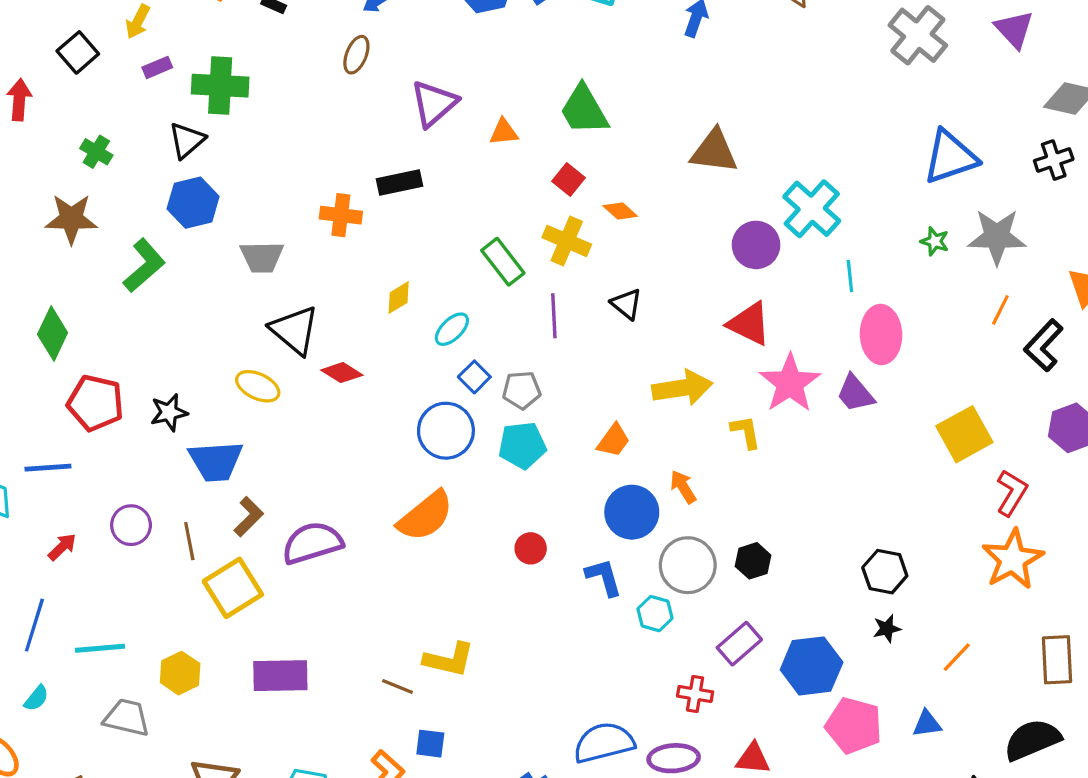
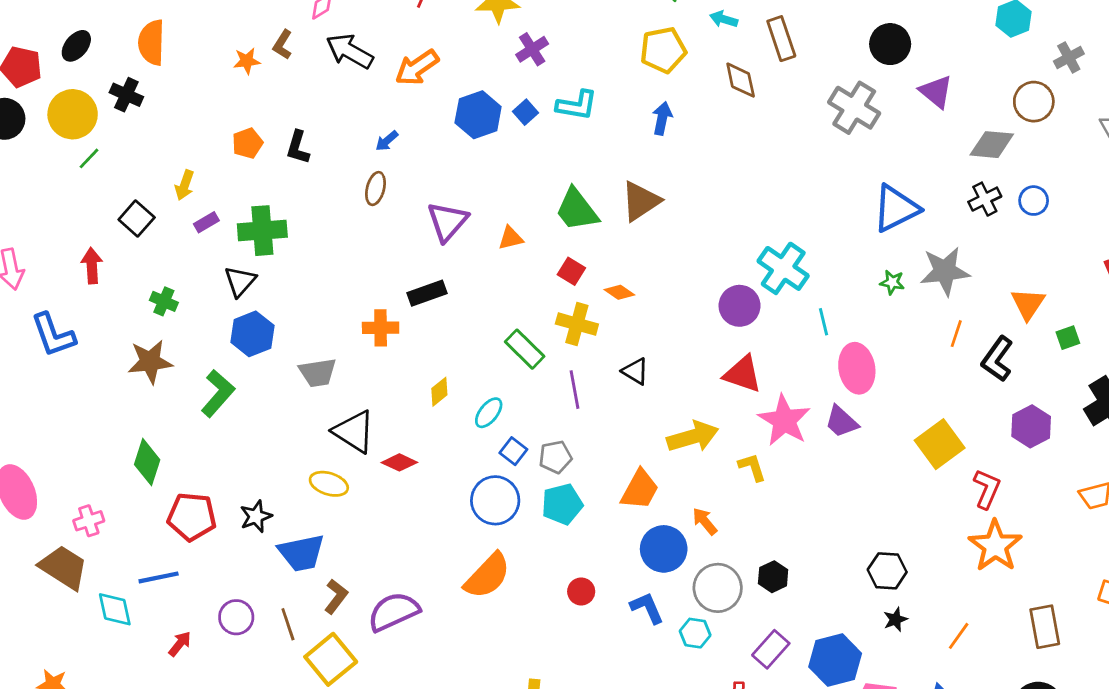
brown triangle: (714, 151) -> (641, 201), moved, turned -33
orange trapezoid: (614, 440) -> (640, 490), size x1.4

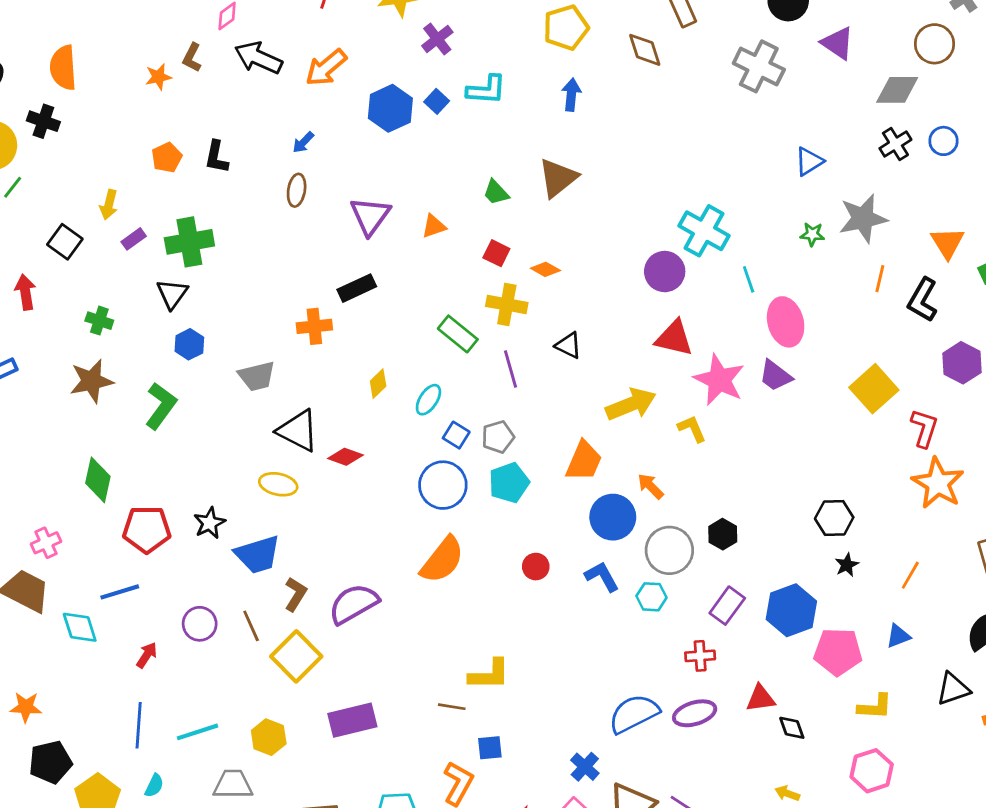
blue triangle: (896, 208) -> (809, 161), size x0.6
green trapezoid: (577, 210) -> (496, 192), size x0.6
blue hexagon: (252, 334) -> (189, 344), size x0.7

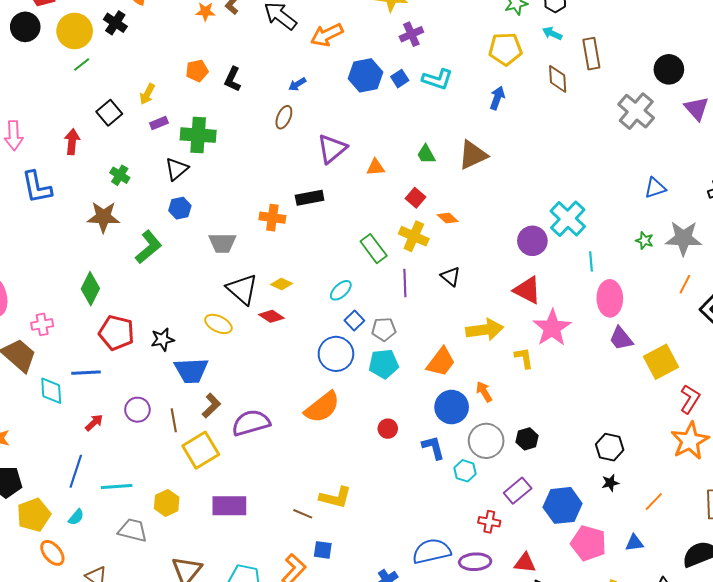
purple trapezoid: (775, 376) -> (621, 338), moved
yellow diamond: (378, 384) -> (281, 284), moved, turned 55

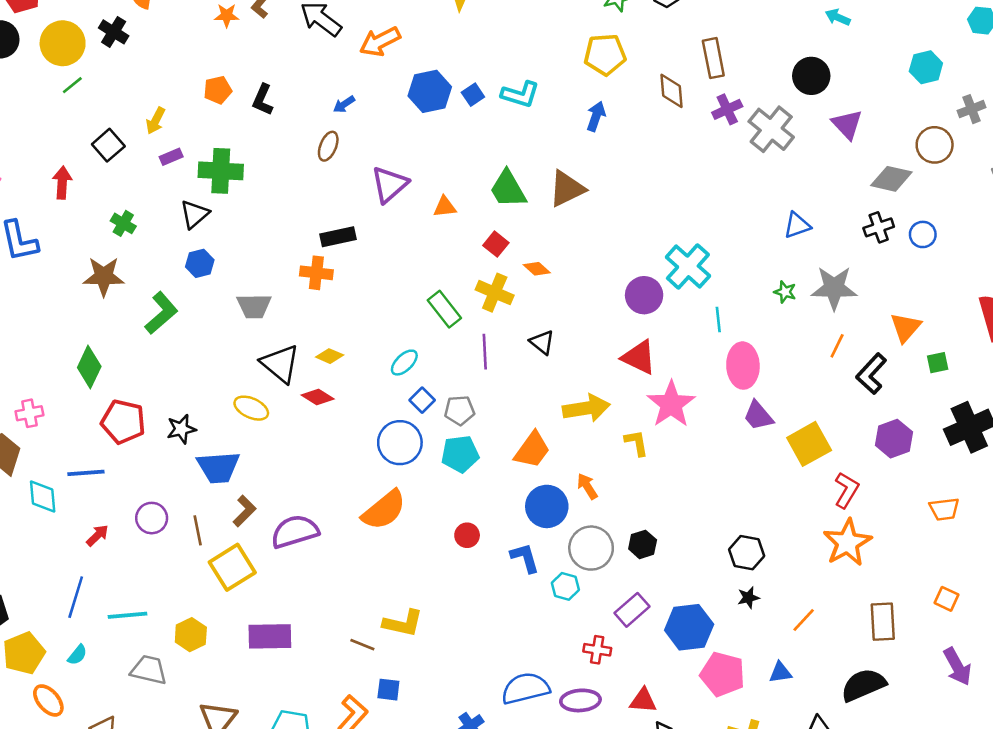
cyan arrow: (552, 33) -> (838, 17), moved
purple cross: (411, 34) -> (727, 109), moved
green trapezoid: (426, 154) -> (508, 189), size x1.6
black rectangle: (310, 198) -> (338, 237), moved

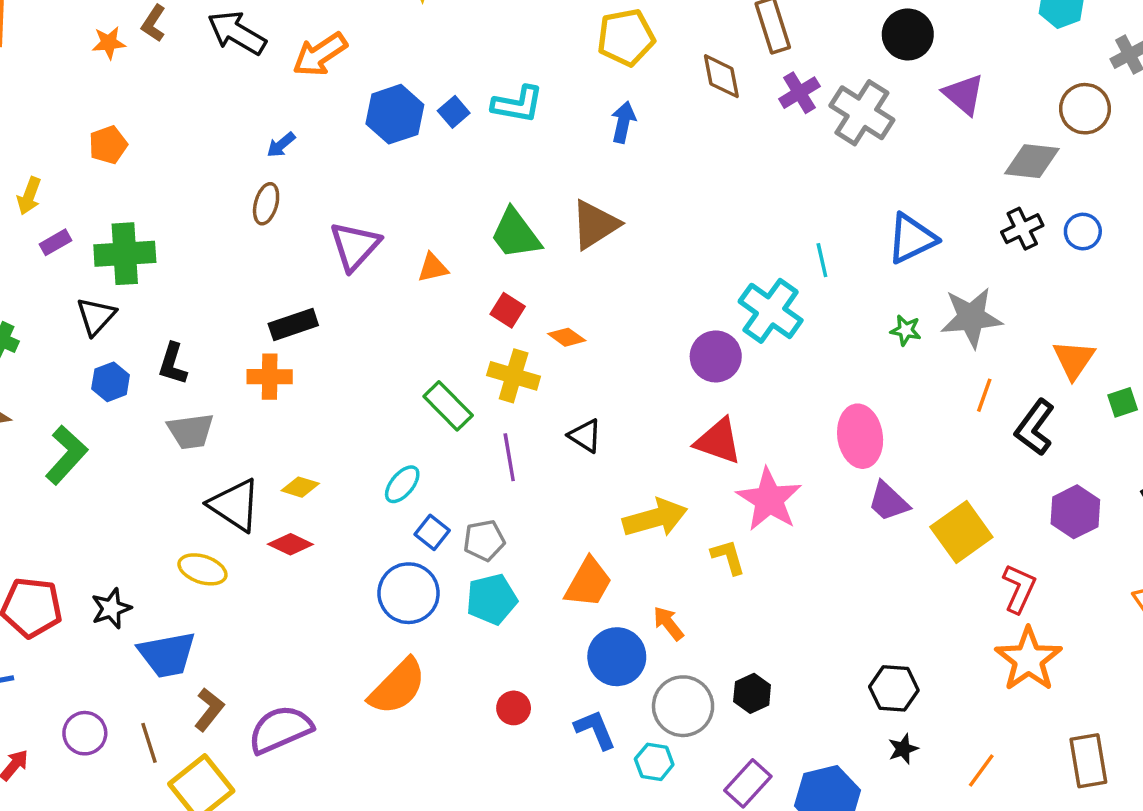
black L-shape: (263, 100) -> (173, 364), moved
blue triangle: (797, 225) -> (912, 238), size x1.4
cyan line: (718, 319) -> (822, 260), moved

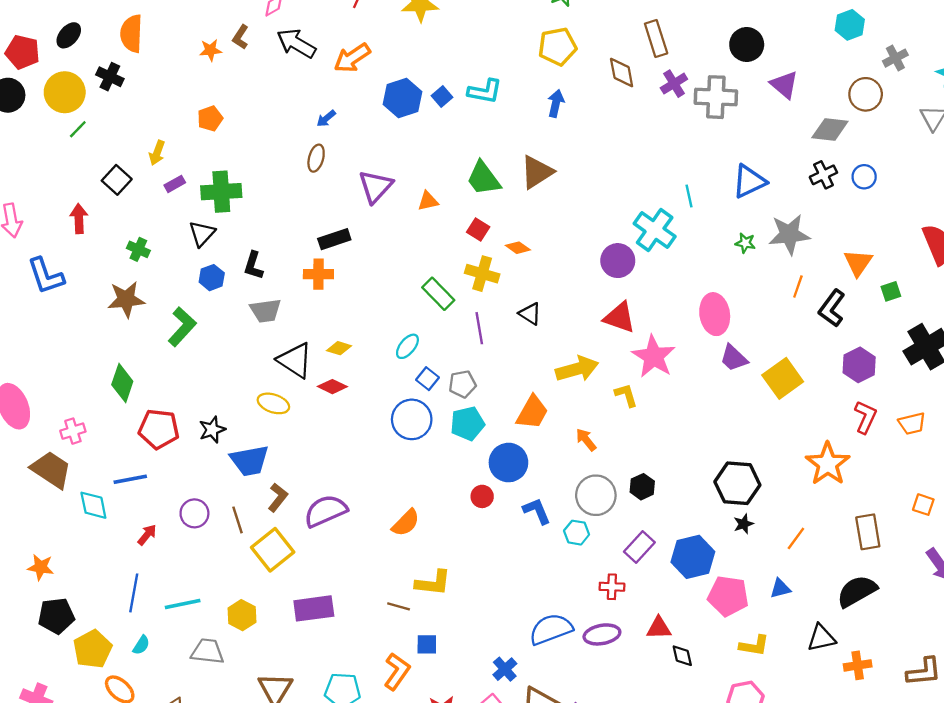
gray cross: (862, 113) -> (716, 97), turned -30
red L-shape: (1019, 589) -> (865, 417), moved
blue circle: (617, 657) -> (508, 463), moved
orange semicircle: (397, 687) -> (406, 523), moved, size x0.7
black hexagon: (894, 688) -> (737, 483), size x1.4

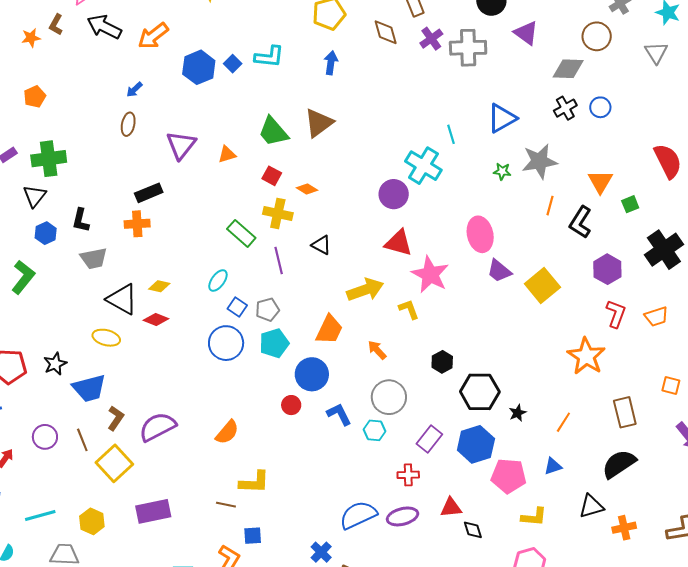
black hexagon: (737, 483) -> (480, 392), moved
black hexagon: (642, 487) -> (442, 362), moved

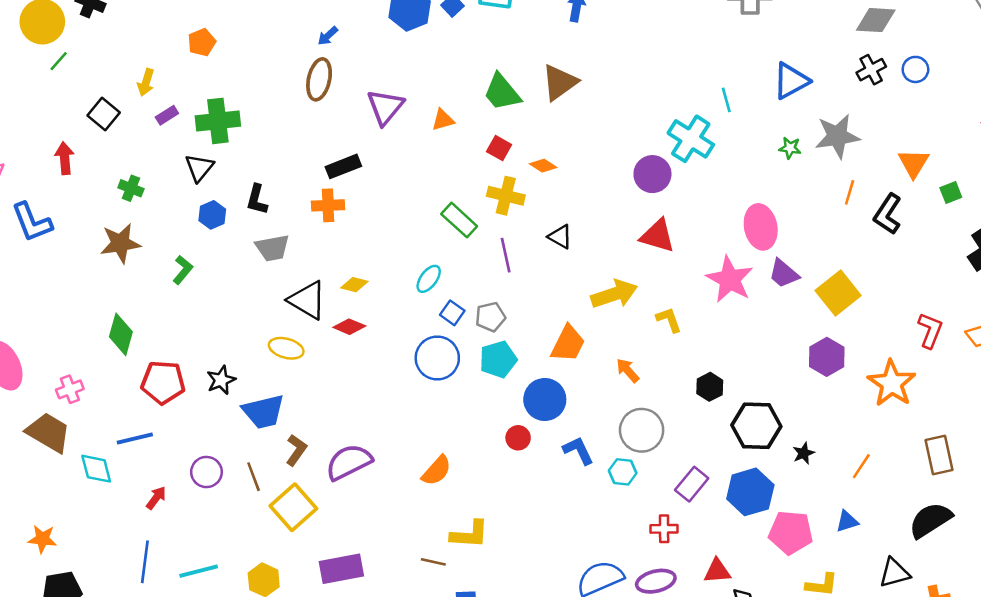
brown ellipse: (128, 124) -> (319, 79), size x1.4
purple hexagon: (607, 269) -> (827, 357), moved
pink star: (430, 274) -> (730, 279), moved
green L-shape: (23, 277) -> (183, 270), size x0.7

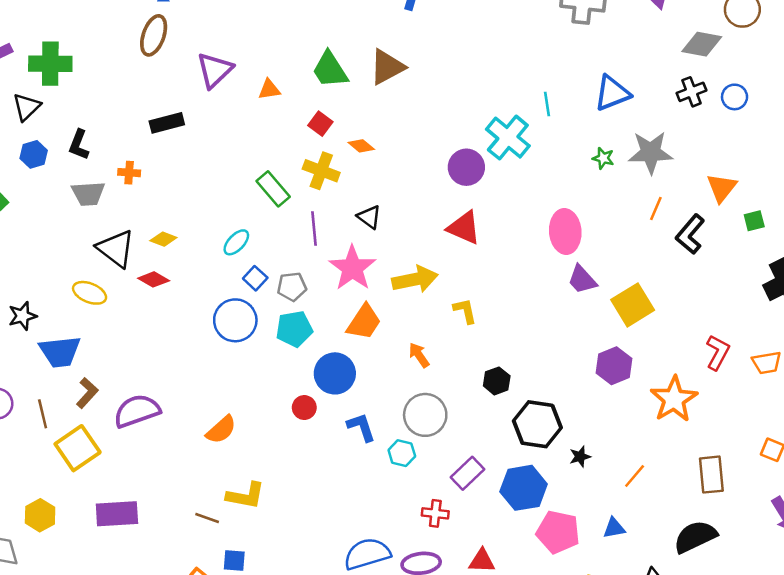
orange cross: (328, 205) -> (129, 173), moved, size x0.7
pink star: (730, 279) -> (352, 268), moved

